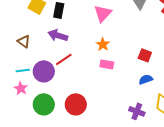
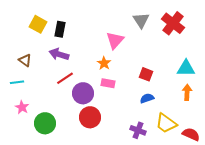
pink triangle: (103, 13) -> (115, 40), moved
cyan line: (23, 70) -> (17, 82), moved
purple circle: (44, 71) -> (83, 93), moved
red circle: (76, 104) -> (90, 117), moved

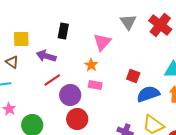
yellow square: (38, 24) -> (21, 39), moved, turned -30
black rectangle: (60, 29) -> (63, 31), moved
blue semicircle: (147, 98) -> (148, 94), moved, size x1.6

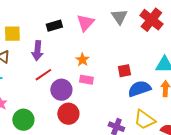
black rectangle: (63, 31) -> (54, 26), turned 63
pink triangle: (102, 42) -> (85, 23), moved
purple arrow: (46, 56) -> (37, 51), turned -102
red square: (133, 76) -> (124, 71), turned -32

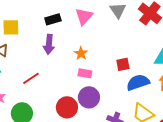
purple arrow: (37, 51) -> (49, 44), moved
red line: (43, 75) -> (31, 78), moved
purple circle: (61, 90) -> (89, 97), moved

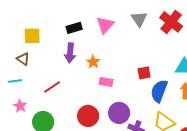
orange star: (81, 53) -> (93, 62), moved
blue semicircle: (138, 82) -> (159, 91), turned -50
purple circle: (89, 97) -> (119, 113), moved

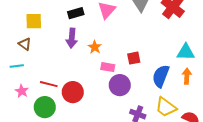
red square: (144, 73) -> (134, 58), moved
red line: (52, 87) -> (49, 84), moved, turned 48
purple circle: (119, 113) -> (120, 85), moved
red circle: (88, 116) -> (73, 92), moved

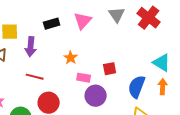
purple arrow: (72, 38) -> (31, 47), moved
cyan triangle: (186, 52) -> (162, 63), turned 30
red line: (49, 84) -> (35, 77), moved

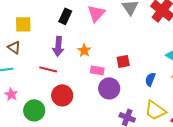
black rectangle: (52, 24) -> (65, 16), turned -49
purple arrow: (31, 47) -> (58, 46), moved
blue semicircle: (137, 87) -> (150, 79), size x0.6

